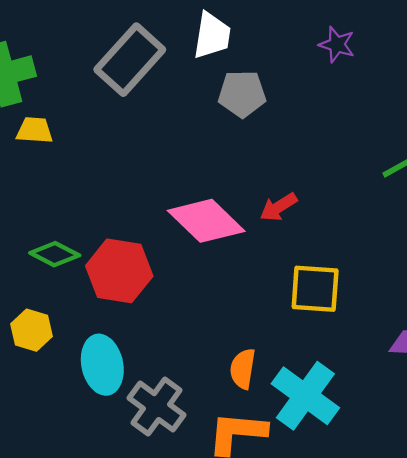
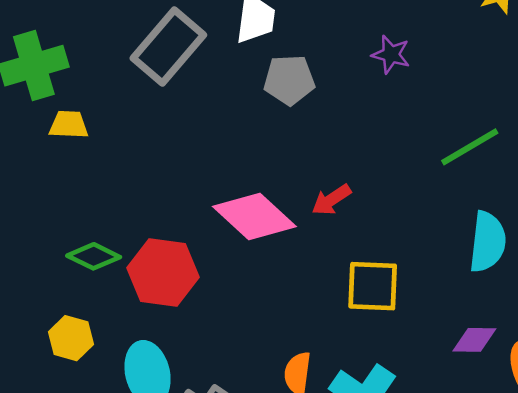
purple star: (337, 45) -> (391, 55), moved

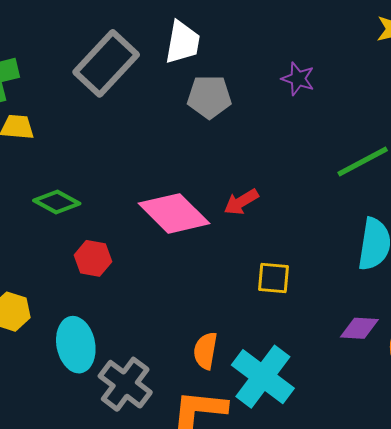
green diamond: (94, 256) -> (57, 202), moved
red hexagon: (163, 273) -> (93, 258), size x0.6
yellow square: (373, 286) -> (274, 278), size x0.7

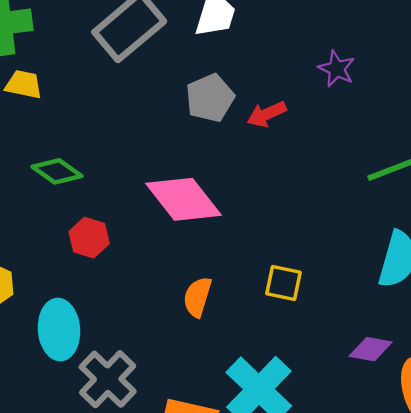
gray pentagon: (209, 97) -> (210, 98), moved, turned -30
red arrow: (241, 202) -> (267, 114), moved
orange semicircle: (205, 351) -> (197, 297), moved

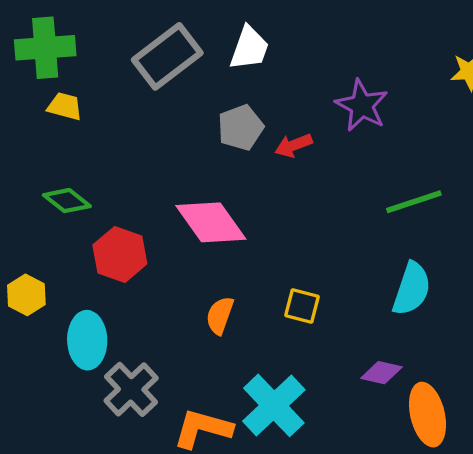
purple star: (337, 69) -> (362, 105), size x1.5
green diamond: (57, 171) -> (67, 201), moved
red hexagon: (89, 238) -> (120, 254), size x1.4

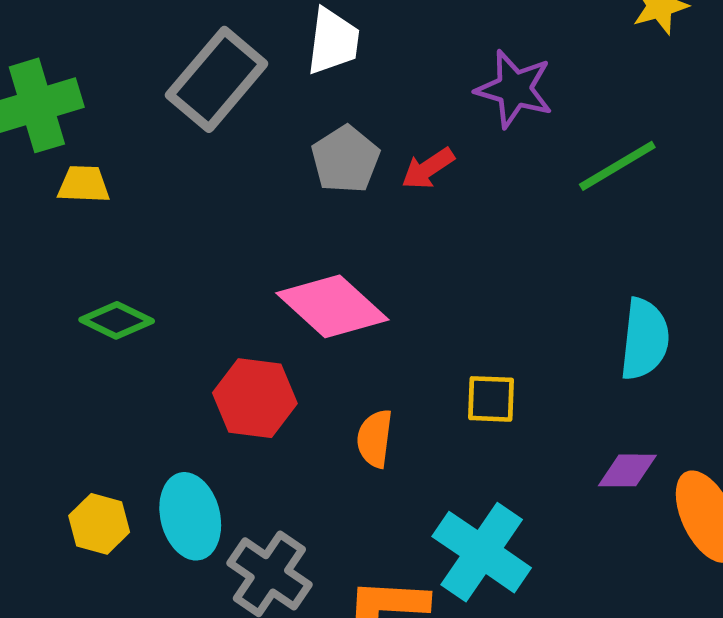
green line: (414, 202) -> (617, 166), moved
red hexagon: (120, 254) -> (255, 398), moved
yellow hexagon: (26, 295) -> (99, 524), moved

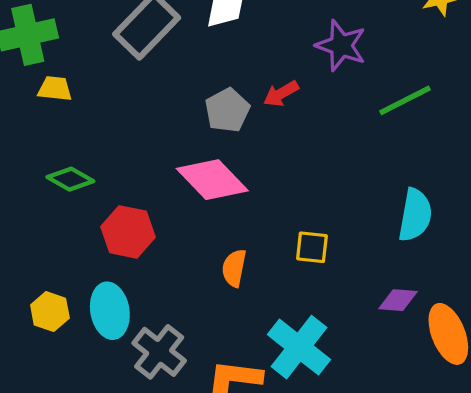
gray pentagon: (345, 159) -> (227, 110), moved
red hexagon: (255, 398) -> (128, 232), moved

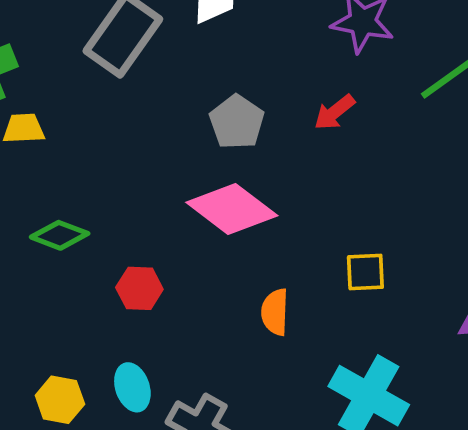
red arrow: (281, 94) -> (334, 112), moved
red hexagon: (128, 232) -> (139, 288), size x0.7
cyan ellipse: (110, 311) -> (132, 387), size x0.7

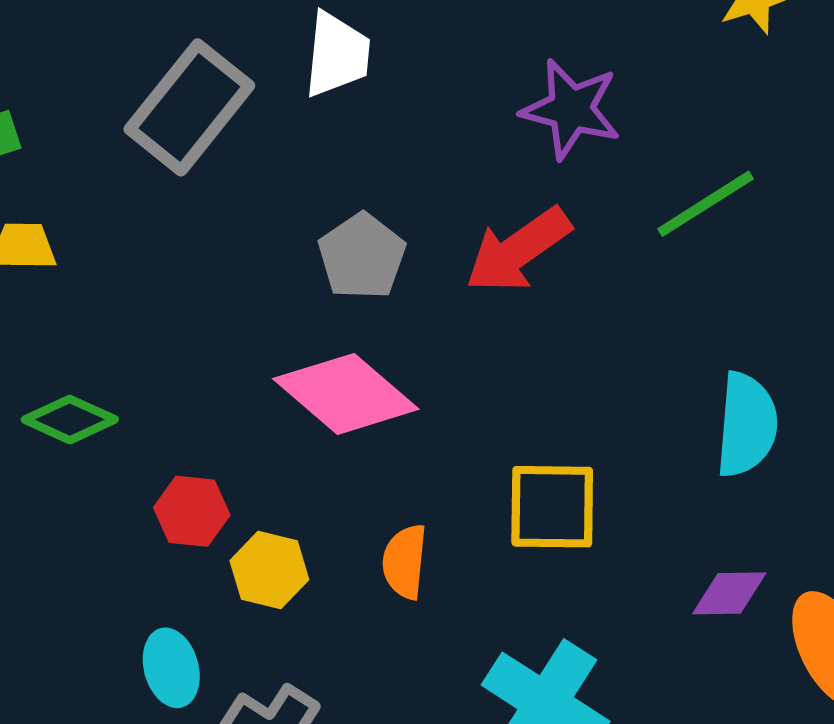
red arrow: (334, 112) -> (518, 250), size x1.6
yellow square: (365, 272) -> (552, 507), size x1.4
yellow hexagon: (60, 400) -> (269, 570), moved

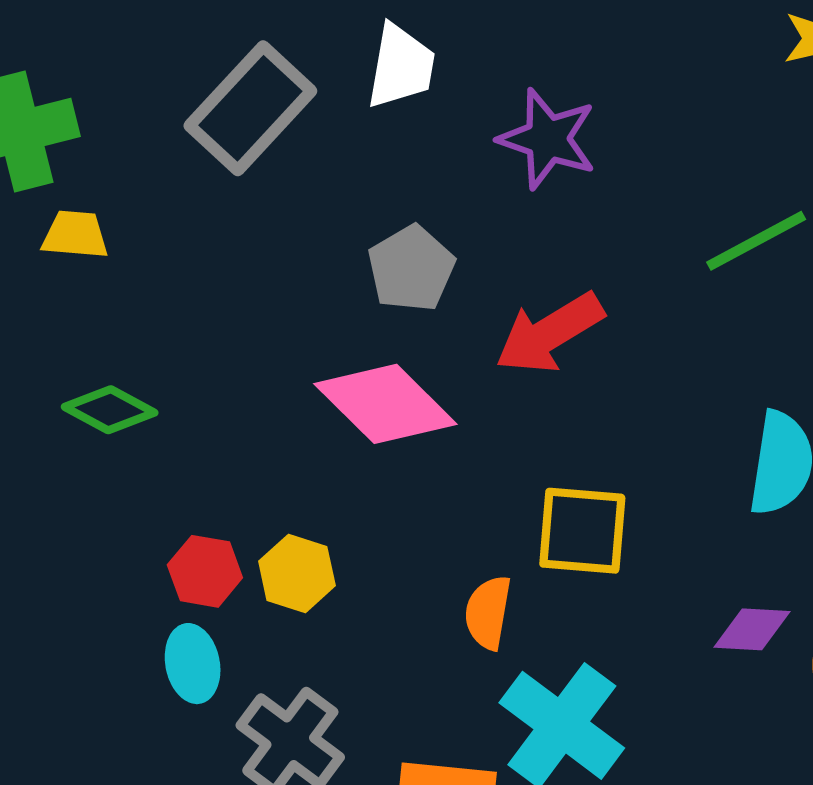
purple star: (571, 109) -> (548, 139), moved
red arrow: (518, 250) -> (550, 333), moved
red hexagon: (192, 511) -> (205, 571), moved
orange semicircle: (405, 562) -> (488, 612), moved

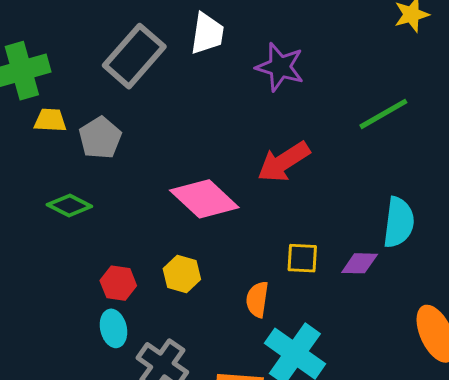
gray pentagon: (411, 268) -> (100, 138), moved
yellow square: (582, 531) -> (302, 258), size x0.7
yellow hexagon: (297, 573) -> (182, 274), moved
purple diamond: (752, 629) -> (360, 263), moved

